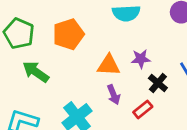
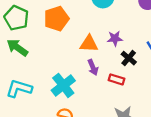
green arrow: (36, 72) -> (17, 48), moved
red rectangle: (143, 109) -> (117, 79), turned 56

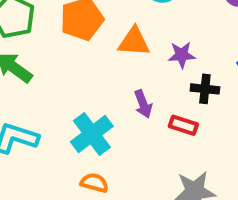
orange triangle: (89, 44) -> (134, 42), moved
black cross: (129, 58) -> (205, 89), turned -35

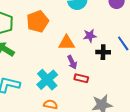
orange triangle: (134, 42) -> (67, 43), moved
red rectangle: (183, 125) -> (81, 78), moved

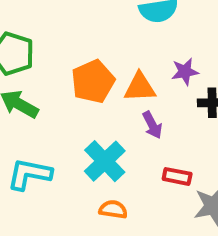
orange pentagon: (38, 21) -> (93, 81), moved
red rectangle: (81, 78) -> (177, 176), moved

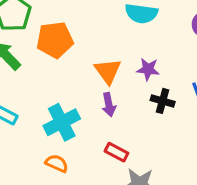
orange pentagon: (93, 81) -> (55, 40), moved
orange triangle: (140, 87) -> (108, 71), turned 40

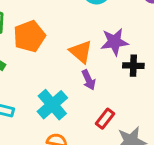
purple star: (148, 69) -> (114, 42), size x1.4
red rectangle: (116, 152) -> (105, 119), turned -66

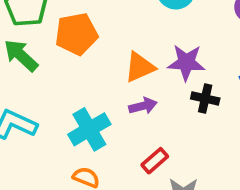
orange triangle: (81, 52) -> (140, 67), turned 45
purple arrow: (89, 80) -> (143, 106), turned -90

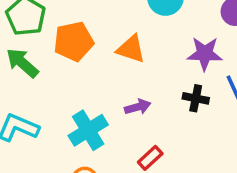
purple star: (186, 63) -> (205, 54), moved
orange triangle: (140, 67) -> (131, 49), moved, turned 44

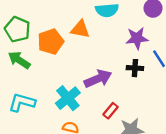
orange triangle: (131, 49) -> (80, 29), moved
purple arrow: (138, 107) -> (98, 79), size x1.6

